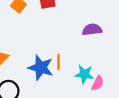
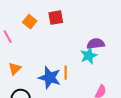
cyan star: (84, 74) -> (89, 56), moved, turned -30

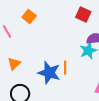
red square: (56, 18) -> (83, 15), moved, turned 35

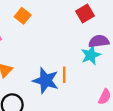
red square: (83, 15) -> (85, 13), turned 35

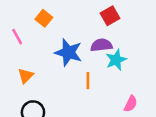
purple semicircle: (99, 41) -> (101, 45), moved
blue star: (46, 81) -> (68, 52), moved

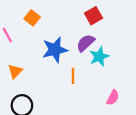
purple semicircle: (101, 45) -> (86, 43), turned -36
blue star: (68, 52) -> (55, 50), turned -30

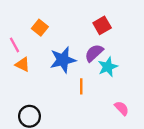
orange triangle: (15, 71) -> (23, 64), moved, turned -49
pink semicircle: (113, 97) -> (122, 108), turned -70

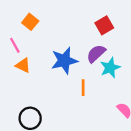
orange square: (40, 28) -> (30, 22), moved

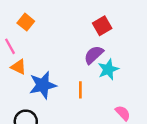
blue star: (64, 61) -> (43, 85), moved

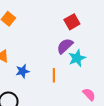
blue star: (43, 85) -> (22, 71), size x0.6

